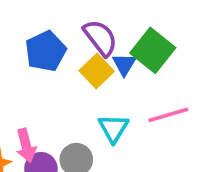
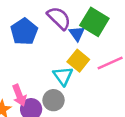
yellow square: (97, 71) -> (78, 61), moved
cyan triangle: (113, 128) -> (63, 76), moved

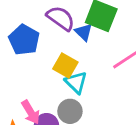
yellow square: (78, 61) -> (65, 65), moved

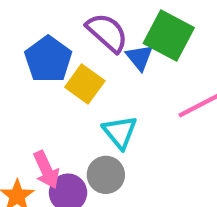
yellow square: (65, 65) -> (85, 84), moved

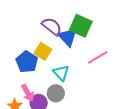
blue triangle: (139, 57) -> (68, 37), size x1.5
blue pentagon: (48, 59) -> (27, 62), moved

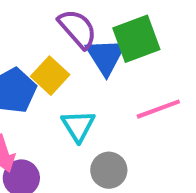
green square: (81, 26) -> (136, 39), turned 35
gray circle: (56, 93) -> (109, 170), moved

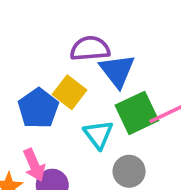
purple semicircle: (78, 29) -> (90, 49), turned -48
green square: (136, 39) -> (137, 113), moved

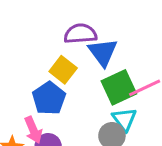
blue pentagon: (38, 108) -> (49, 98), moved
cyan triangle: (98, 134) -> (124, 119), moved

